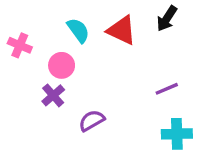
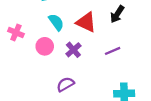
purple line: (167, 89) -> (113, 51), moved
purple cross: (53, 95) -> (73, 50), moved

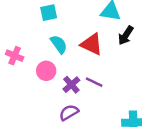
purple cross: (73, 50) -> (71, 85), moved
purple line: (113, 51) -> (94, 82), moved, turned 49

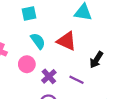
black arrow: (126, 35) -> (96, 60), moved
purple line: (94, 82) -> (76, 80), moved

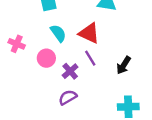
black arrow: (96, 60) -> (124, 65), moved
purple line: (76, 80) -> (90, 58), moved, turned 32

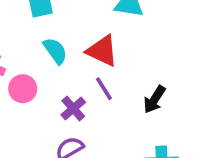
pink circle: (46, 58) -> (23, 89), moved

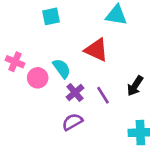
cyan semicircle: (55, 51) -> (62, 68), moved
purple line: (104, 89) -> (103, 95), moved

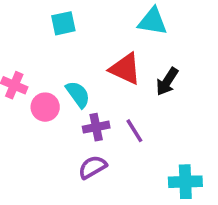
black arrow: (135, 86) -> (167, 82), moved
purple cross: (75, 93) -> (96, 127), turned 30

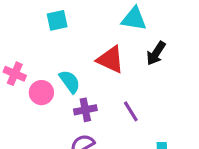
black arrow: (167, 82) -> (156, 53), moved
purple line: (134, 131) -> (131, 111), moved

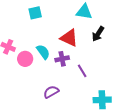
purple cross: (85, 110) -> (62, 59), moved

